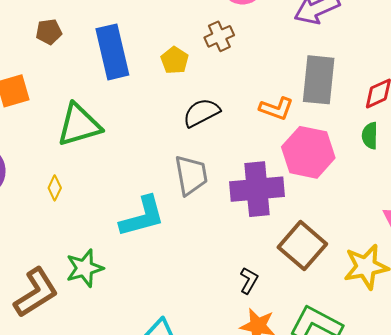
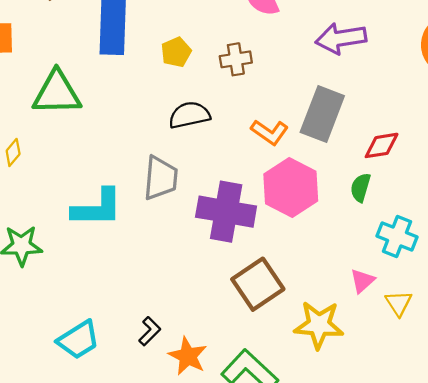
brown cross: (219, 36) -> (236, 59), moved
black L-shape: (249, 281) -> (150, 331), moved

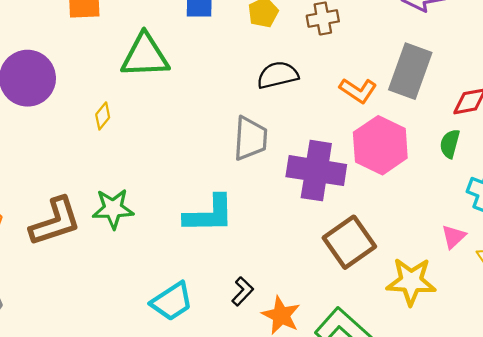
cyan L-shape: (97, 208) -> (209, 214), moved

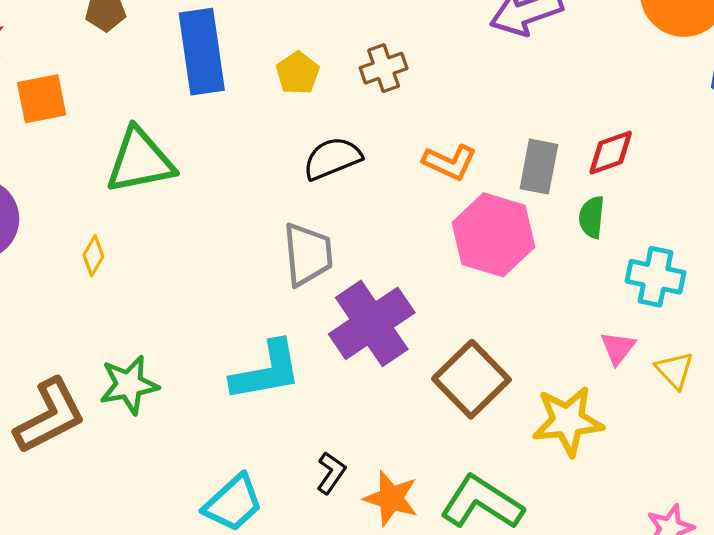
gray rectangle: (410, 71) -> (539, 167), moved, size x0.7
purple cross: (316, 171) -> (372, 323), moved, turned -34

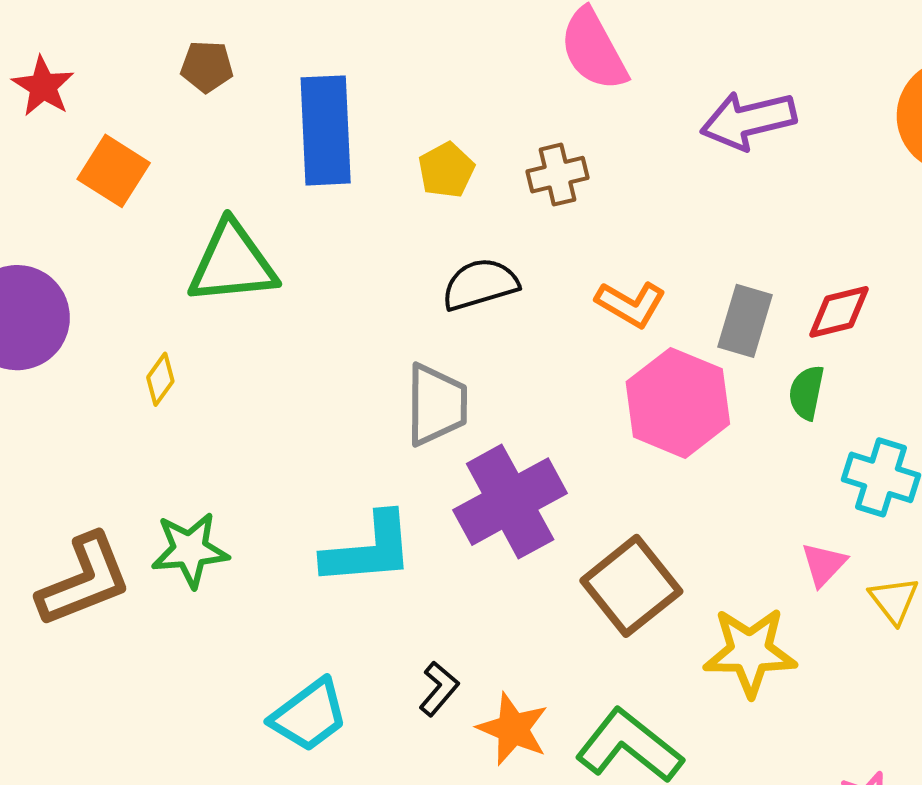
orange square: (42, 99) -> (114, 171), turned 38

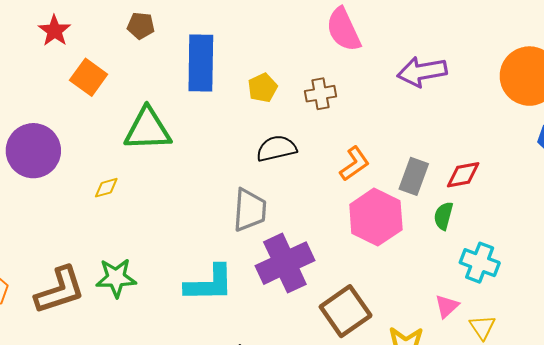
orange L-shape: (631, 304) -> (355, 164), turned -69
yellow diamond: (160, 379) -> (106, 188), turned 35

